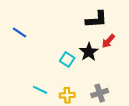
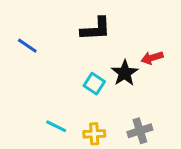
black L-shape: (96, 19) -> (96, 29), moved
red arrow: (108, 41) -> (152, 58), turned 32

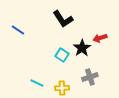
black L-shape: (96, 29) -> (63, 19), turned 60
gray cross: (140, 131) -> (90, 77), moved

